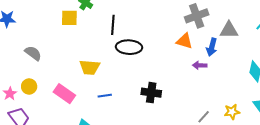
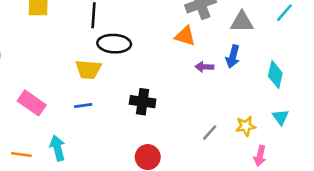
blue arrow: (212, 47) -> (233, 57), moved
yellow trapezoid: (90, 67) -> (88, 69), moved

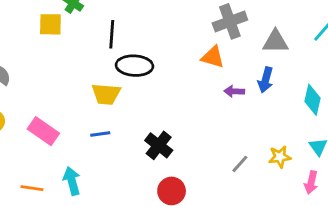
black cross: (143, 102) -> (159, 145), moved, turned 30
pink arrow: (260, 156) -> (311, 182), moved

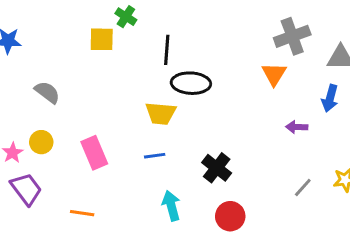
orange triangle: (213, 57) -> (274, 74), turned 45
purple arrow: (234, 91) -> (297, 127), moved
pink rectangle: (43, 131) -> (94, 153), turned 32
cyan arrow: (72, 181) -> (171, 206), moved

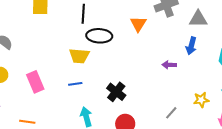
orange triangle: (274, 74) -> (138, 24), moved
gray line: (303, 187) -> (171, 113), moved

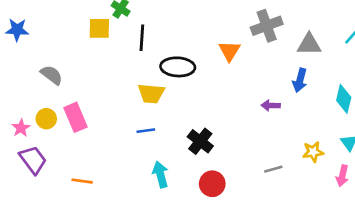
black line: (83, 14) -> (142, 38), moved
pink rectangle: (35, 82) -> (75, 117), moved
gray line: (171, 113) -> (273, 169), turned 32

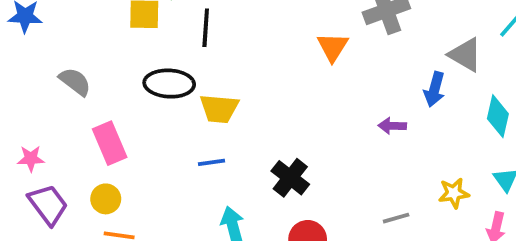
gray triangle: (309, 44) -> (465, 55), moved, turned 30
black ellipse: (178, 67) -> (169, 84), moved
yellow circle: (46, 119) -> (106, 199), moved
pink star: (21, 128) -> (31, 159), turned 30

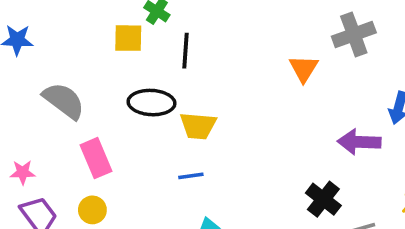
gray semicircle: (75, 82) -> (64, 101), size x1.4
purple arrow: (392, 126) -> (359, 142), size x1.6
black cross: (290, 178) -> (323, 199), moved

